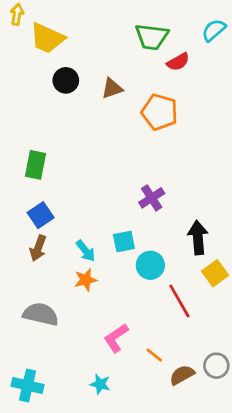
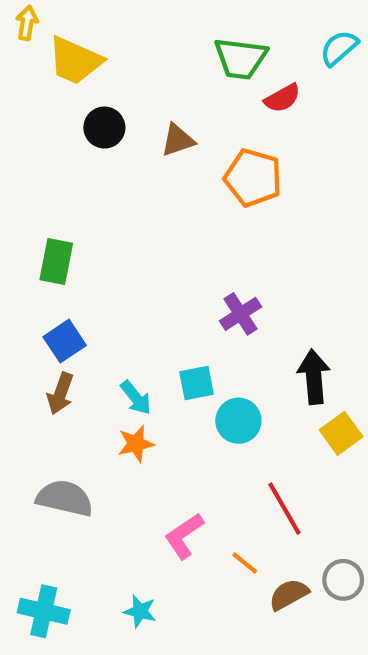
red line: (179, 301) -> (285, 509), moved
cyan star: (100, 384) -> (140, 611), moved

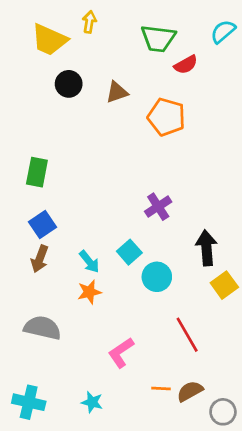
yellow arrow: (27, 23) -> (89, 22), moved
cyan square: (197, 383) -> (129, 252), turned -30
orange line: (245, 563) -> (161, 388), moved, turned -36
gray circle: (343, 580) -> (223, 412), moved

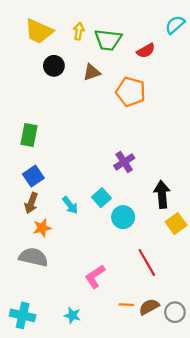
yellow arrow: (89, 22) -> (79, 31), moved
green trapezoid: (158, 38) -> (108, 40), moved
orange star: (89, 292) -> (42, 228), moved
gray circle: (223, 412) -> (175, 312), moved

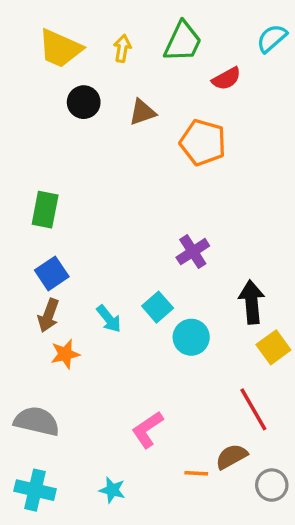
green trapezoid: (108, 40) -> (183, 42), moved, turned -72
gray semicircle: (33, 257) -> (37, 421), moved
red line: (147, 262) -> (253, 409), moved
brown semicircle: (149, 307) -> (231, 456), moved

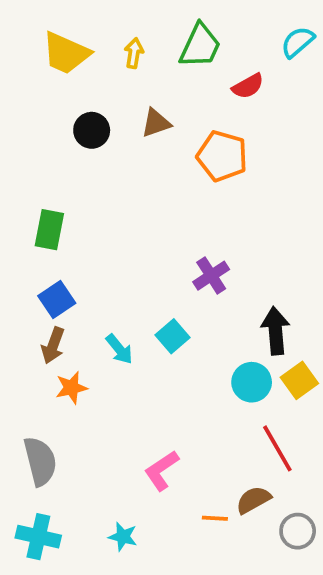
black circle: (84, 102) -> (92, 130), moved
cyan circle: (191, 337) -> (252, 382), moved
gray semicircle: (37, 421) -> (40, 461), turned 63

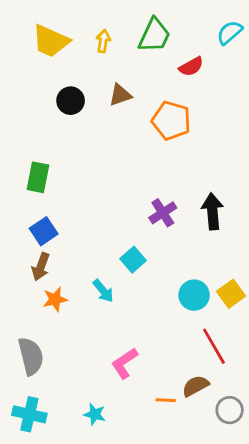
black arrow: (275, 331) -> (213, 211), moved
cyan arrow: (119, 349) -> (103, 291), moved

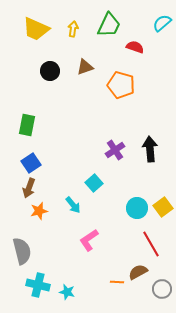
red semicircle: (191, 67) -> (135, 47), turned -132
pink L-shape: (124, 363) -> (89, 240), moved
cyan cross: (29, 414) -> (38, 285), moved

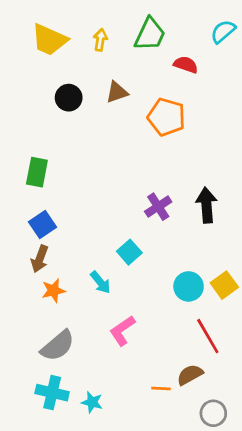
gray semicircle: (22, 251) -> (58, 346), moved, turned 64
gray circle: (162, 289) -> (213, 413), moved

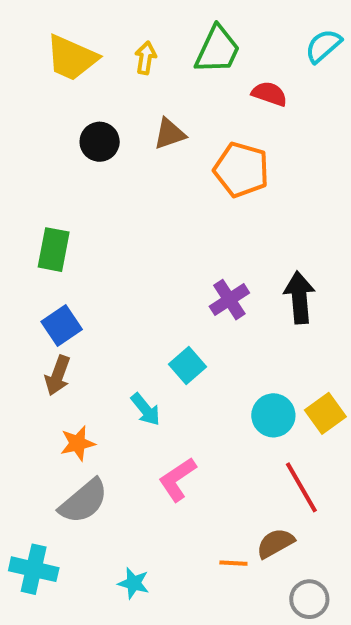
orange star: (53, 291) -> (78, 443), moved
cyan cross: (52, 393) -> (34, 569), moved

